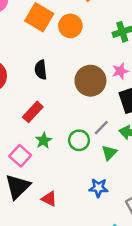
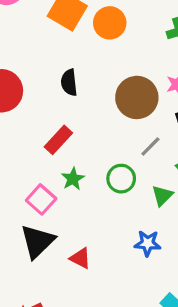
gray line: (101, 128) -> (150, 146), moved

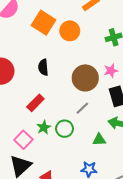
gray line: (150, 146) -> (82, 108), moved
green circle: (121, 179) -> (65, 129), moved
green triangle: (162, 196) -> (99, 140), turned 40

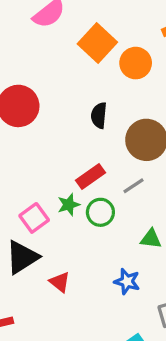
black semicircle: (43, 67) -> (99, 115), moved
red rectangle: (35, 103) -> (91, 177), moved

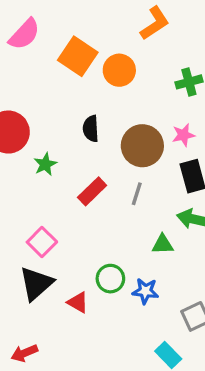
gray line: (134, 186) -> (137, 194), turned -30
green star: (69, 205) -> (45, 164), moved
green circle: (100, 212) -> (110, 279), moved

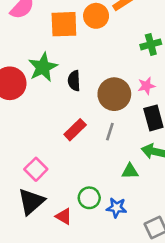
orange square: (78, 56) -> (64, 24), turned -36
orange circle: (119, 70) -> (96, 16), moved
green star: (45, 164) -> (43, 67), moved, size x1.6

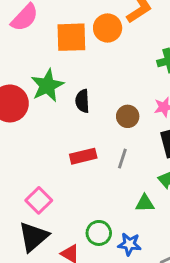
brown circle: (114, 94) -> (128, 116), size x0.6
red rectangle: (75, 130) -> (83, 156), turned 30

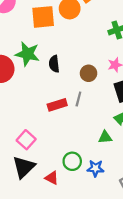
green star: (47, 86) -> (27, 54), turned -30
gray line: (122, 159) -> (78, 99), moved

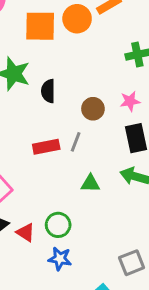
green triangle: (105, 137) -> (90, 183), moved
blue star: (95, 168) -> (60, 259), moved
red triangle: (52, 178) -> (26, 233), moved

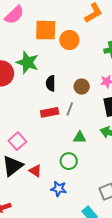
orange circle: (77, 19) -> (69, 40), moved
black semicircle: (48, 91) -> (51, 83), moved
green circle: (58, 225) -> (69, 161), moved

